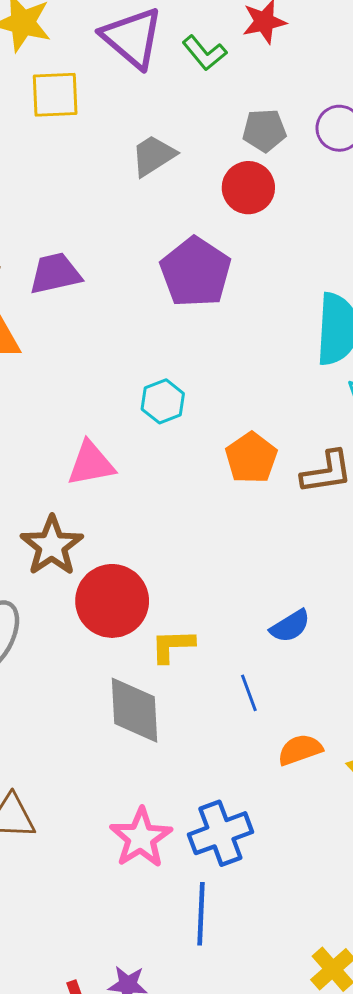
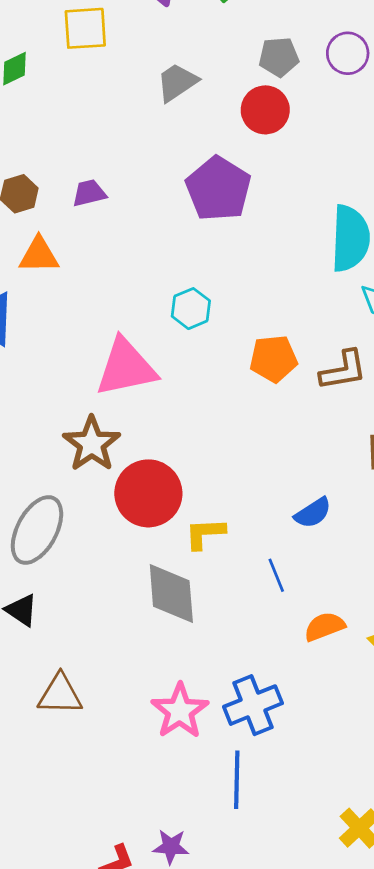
purple trapezoid: (55, 274) -> (89, 193), size x0.7
orange pentagon: (251, 458) -> (274, 359), turned 30
pink triangle: (91, 464) -> (126, 367), size x1.4

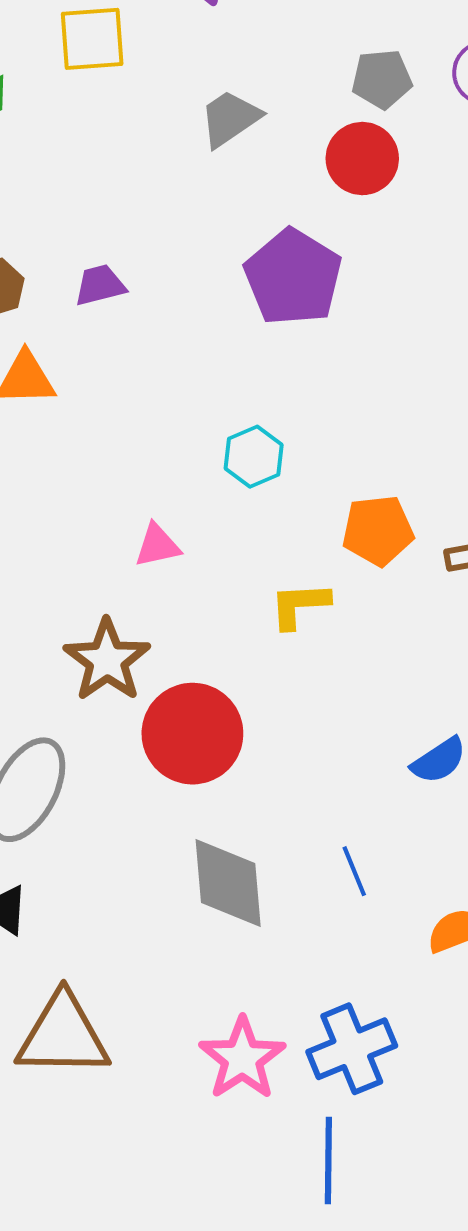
pink triangle: (126, 367) -> (157, 545), size x0.5
yellow L-shape: (205, 533) -> (300, 605), moved
blue line: (276, 575) -> (354, 871), moved
brown triangle: (60, 694) -> (63, 1035), size x1.4

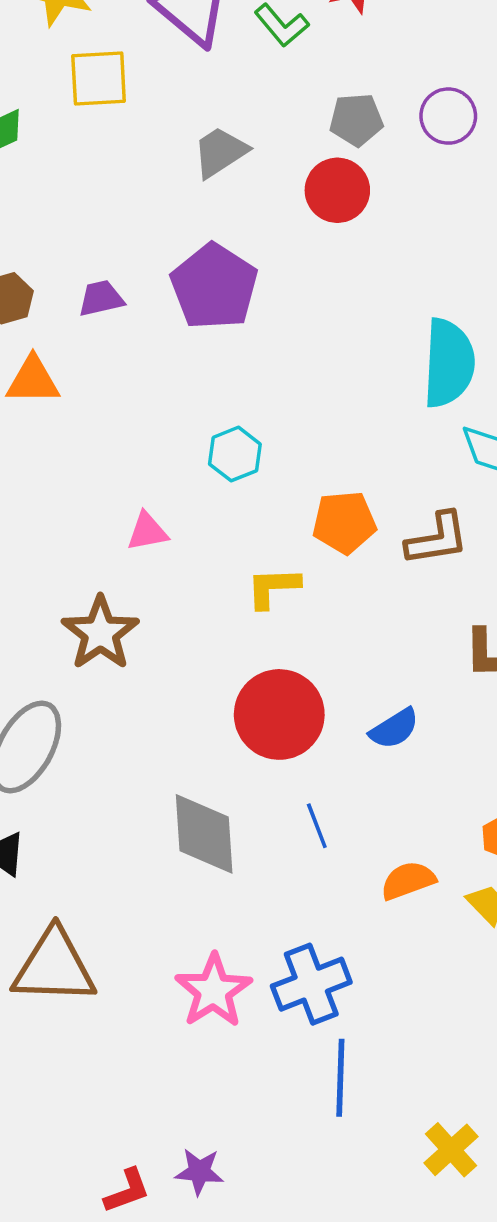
purple pentagon: (293, 277) -> (214, 287), moved
red circle: (192, 734) -> (279, 714), moved
blue line: (328, 1161) -> (340, 1078), moved

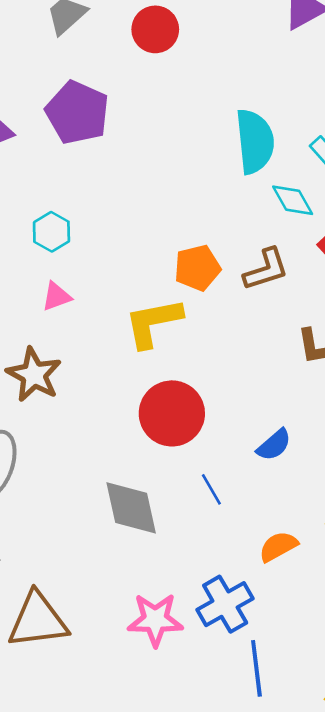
cyan hexagon: (235, 454) -> (51, 232), moved
yellow L-shape: (273, 587) -> (153, 323), size x1.5
blue semicircle: (394, 729) -> (274, 445), moved
orange semicircle: (408, 880) -> (278, 546), moved
pink star: (213, 991) -> (155, 620), turned -30

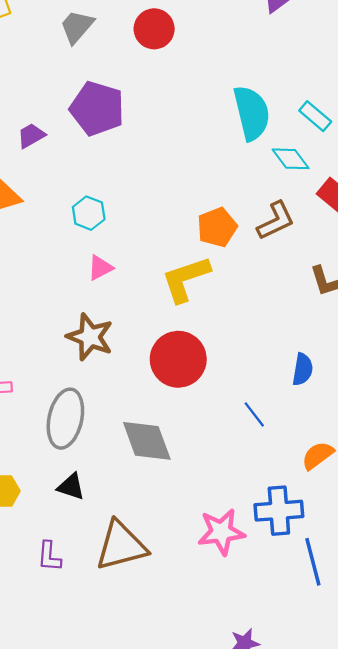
red circle: (172, 413) -> (178, 359), moved
blue semicircle: (274, 445) -> (303, 369), turned -32
gray diamond: (131, 508) -> (147, 441), moved
blue cross: (225, 604) -> (279, 511), turned 33

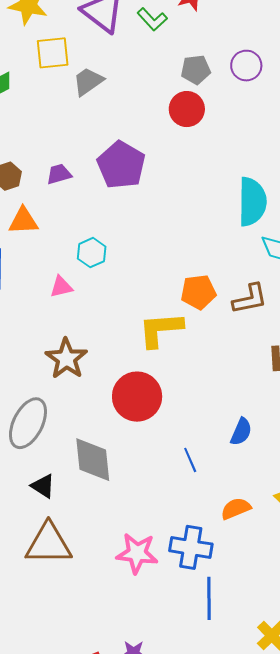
gray trapezoid: (77, 27) -> (88, 81), moved
pink triangle: (100, 268) -> (61, 287), moved
black triangle: (71, 487) -> (43, 486), moved

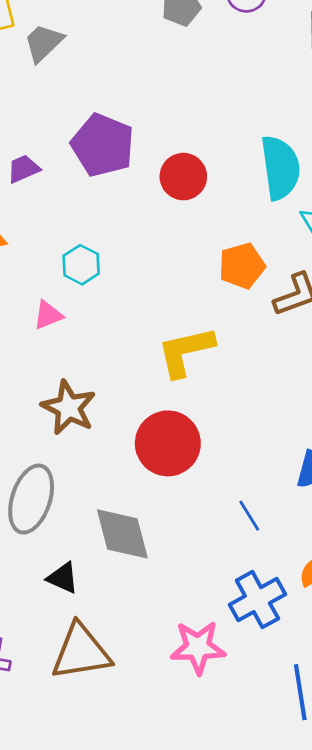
red circle: (187, 109) -> (183, 177), moved
orange pentagon: (198, 292) -> (242, 266), moved
blue cross: (191, 547) -> (257, 600), moved, turned -30

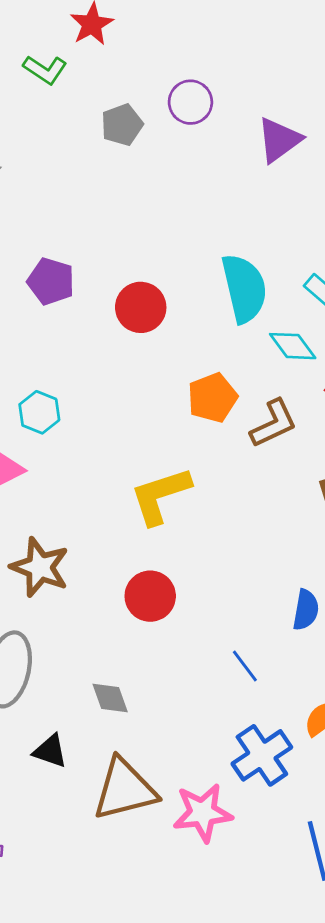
purple pentagon: (103, 145) -> (51, 281), size x0.7
red circle: (168, 443) -> (150, 596), size x0.7
gray diamond: (122, 534) -> (110, 698), size x0.6
brown triangle: (81, 652) -> (125, 789), moved

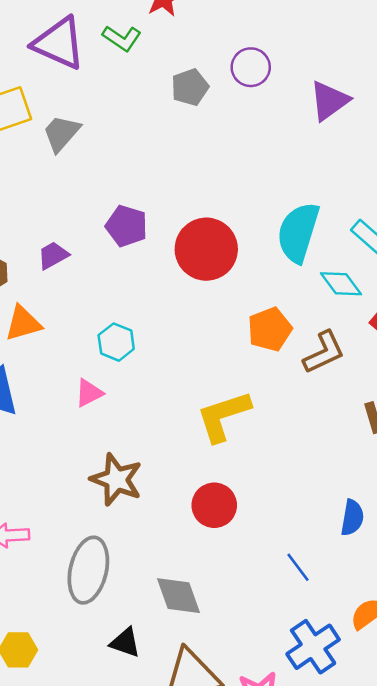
cyan semicircle: (244, 288) -> (298, 232), turned -150
red circle: (141, 307) -> (206, 249), size x1.4
gray diamond: (110, 698) -> (179, 596), size x1.4

